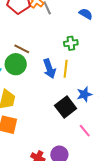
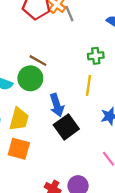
blue arrow: (49, 69) -> (57, 105), moved
black square: (66, 107) -> (66, 127), moved

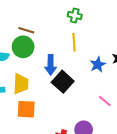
green cross: (96, 56) -> (75, 15), turned 32
blue arrow: (57, 105) -> (51, 65), turned 30

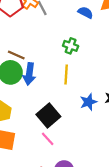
blue arrow: (51, 65) -> (29, 74), moved
pink line: (105, 101) -> (48, 139), moved

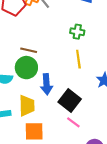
blue arrow: (29, 74) -> (46, 84), moved

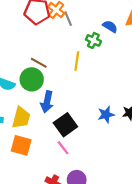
green cross: (77, 32) -> (93, 40), moved
yellow line: (78, 59) -> (77, 61), moved

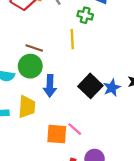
black square: (65, 125) -> (90, 86), moved
orange square: (21, 145) -> (57, 134), moved

